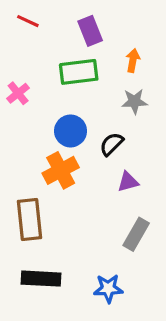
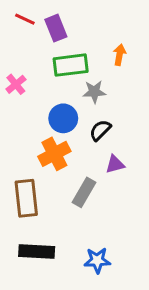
purple rectangle: (90, 31) -> (56, 28), moved
gray star: (134, 101) -> (94, 92), moved
gray rectangle: (136, 234) -> (84, 192), moved

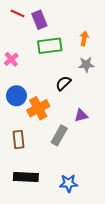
gray star: (94, 92) -> (86, 64), moved
blue circle: (63, 118) -> (16, 96), moved
black semicircle: (100, 130) -> (63, 83), moved
brown rectangle: (26, 198) -> (19, 139), size x0.7

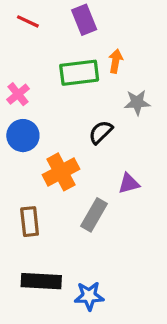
purple rectangle: (39, 20) -> (84, 20), moved
orange arrow: (84, 38) -> (116, 61), moved
blue circle: (16, 96) -> (23, 136), moved
blue star: (69, 183) -> (89, 296), moved

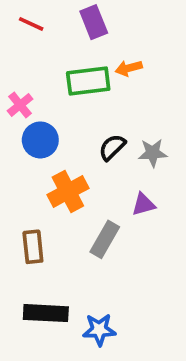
orange arrow: (116, 61) -> (129, 68), turned -115
gray star: (137, 102) -> (153, 153), moved
blue circle: (23, 136) -> (40, 140), moved

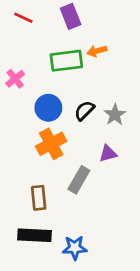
blue circle: (40, 140) -> (48, 108), moved
gray star: (153, 153) -> (115, 115), turned -30
brown rectangle: (33, 247) -> (39, 198), moved

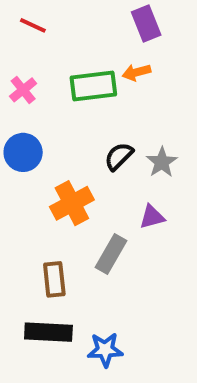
purple rectangle: (71, 16) -> (146, 23), moved
pink cross: (15, 79) -> (23, 90), moved
blue circle: (48, 108) -> (23, 152), moved

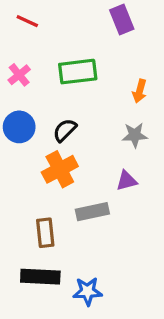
orange arrow: (136, 72) -> (140, 91), moved, turned -60
black semicircle: (119, 156) -> (65, 130), moved
gray star: (162, 162) -> (135, 135), turned 30
gray rectangle: (111, 254) -> (92, 212), turned 48

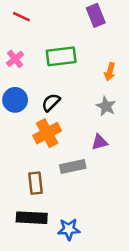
gray star: (135, 135) -> (106, 106), turned 30

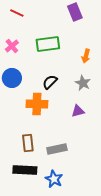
black semicircle: (51, 102) -> (50, 82), moved
orange cross: (47, 133) -> (37, 104), turned 30
gray rectangle: (73, 166) -> (57, 149), moved
blue star: (69, 229) -> (54, 179), turned 30

